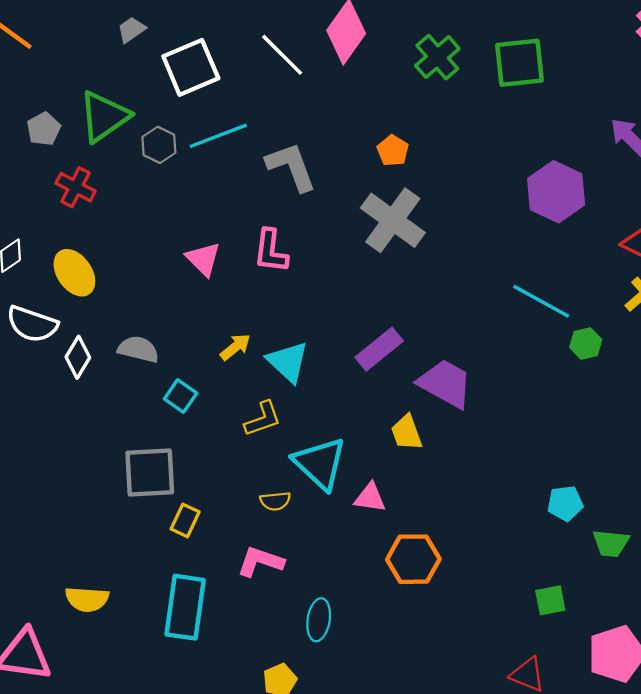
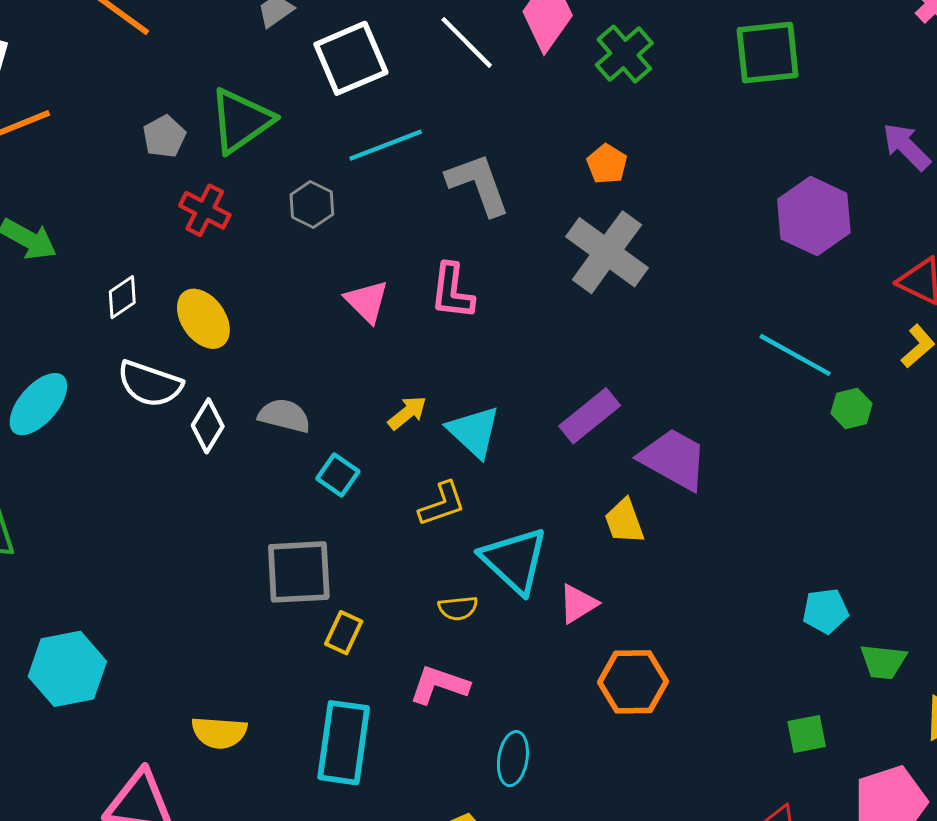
green cross: (437, 57) -> (624, 54), moved
gray hexagon: (159, 145) -> (312, 204), moved
pink triangle: (370, 498) -> (578, 604), turned -40

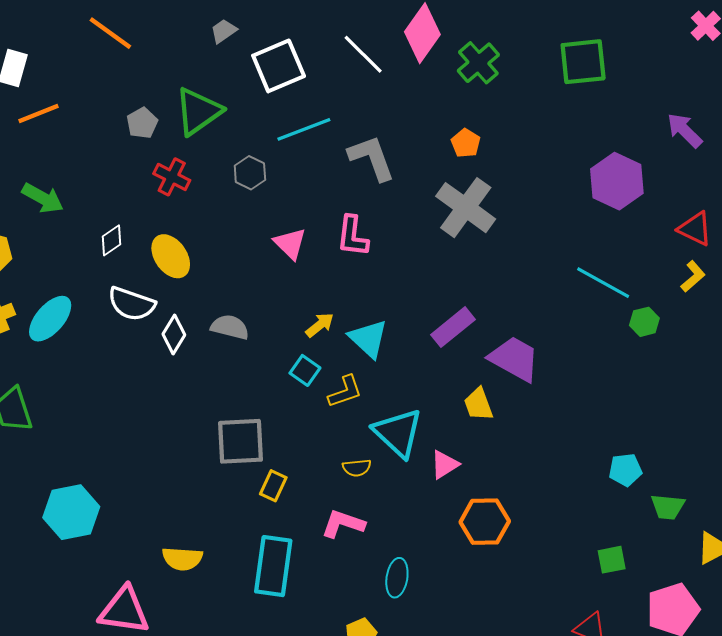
cyan square: (338, 475) -> (305, 370), moved

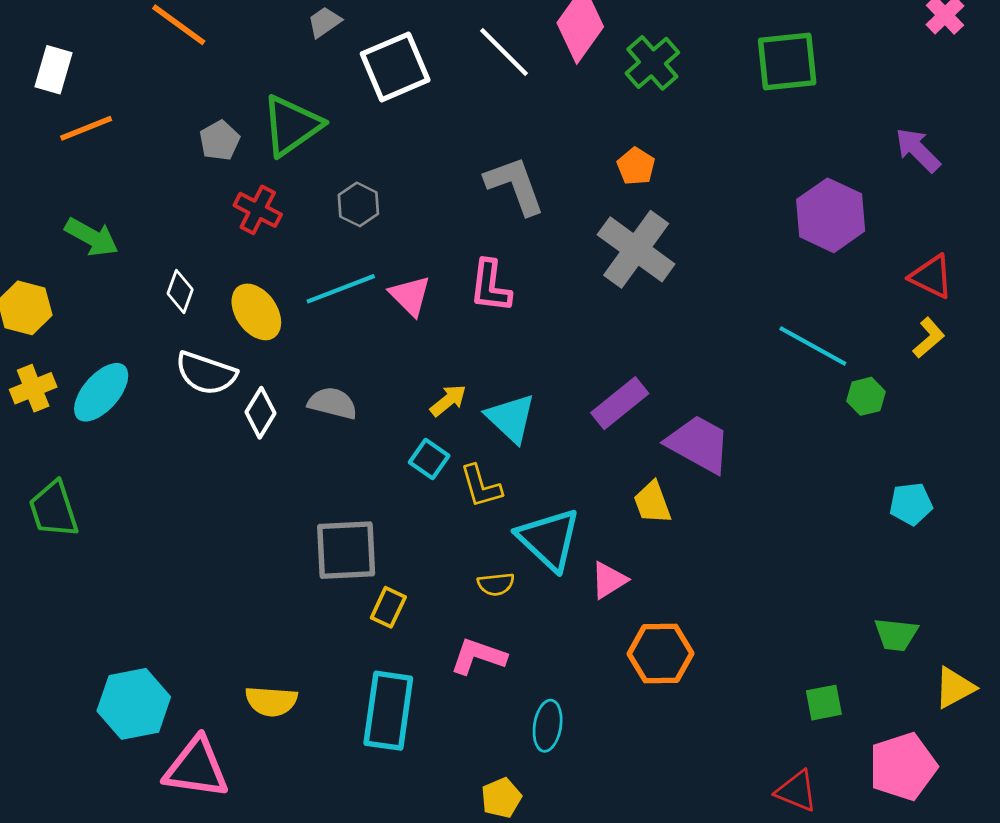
cyan line: (304, 129) -> (341, 289), moved
white diamond: (111, 240) -> (180, 292), turned -36
yellow L-shape: (345, 392) -> (481, 486), turned 93
cyan pentagon: (625, 470) -> (911, 504), moved
cyan hexagon: (71, 512) -> (134, 704), moved

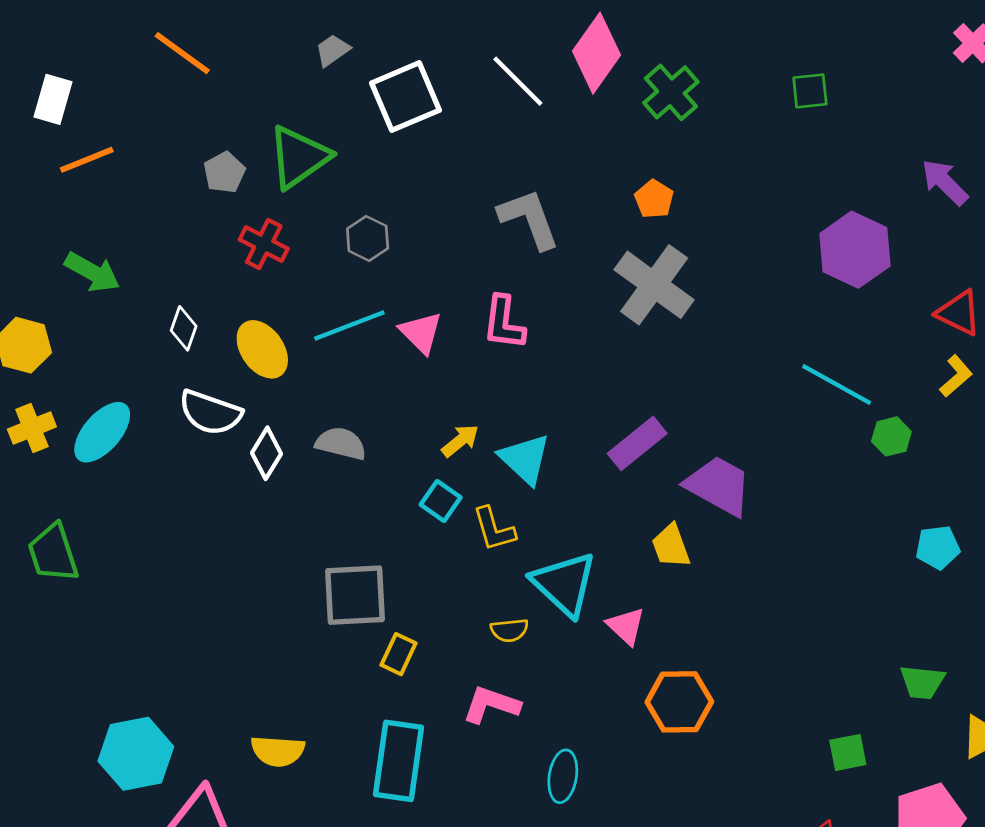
green square: (787, 62) -> (810, 91), size x0.6
pink triangle: (609, 580) -> (626, 626), turned -45

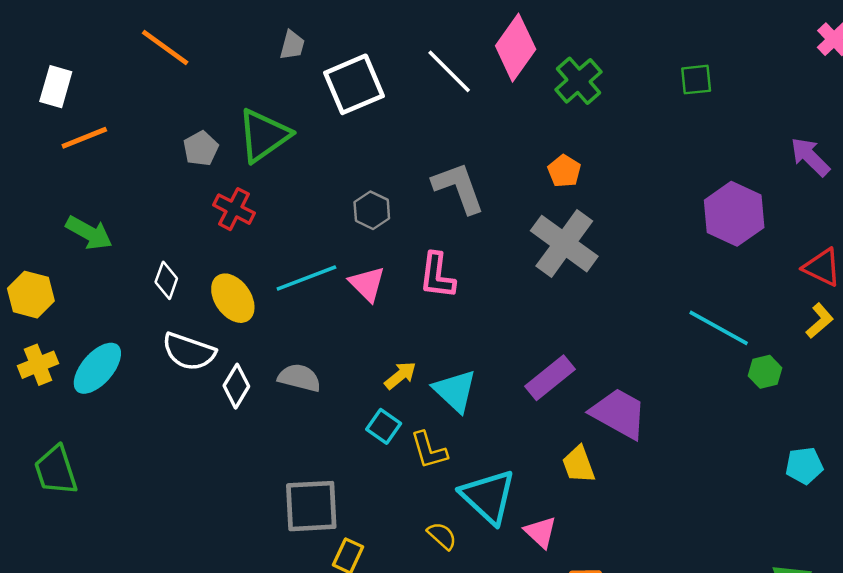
gray trapezoid: (332, 50) -> (292, 45), turned 140
gray hexagon: (368, 238) -> (372, 210), moved
yellow semicircle: (509, 630) -> (442, 536), turned -132

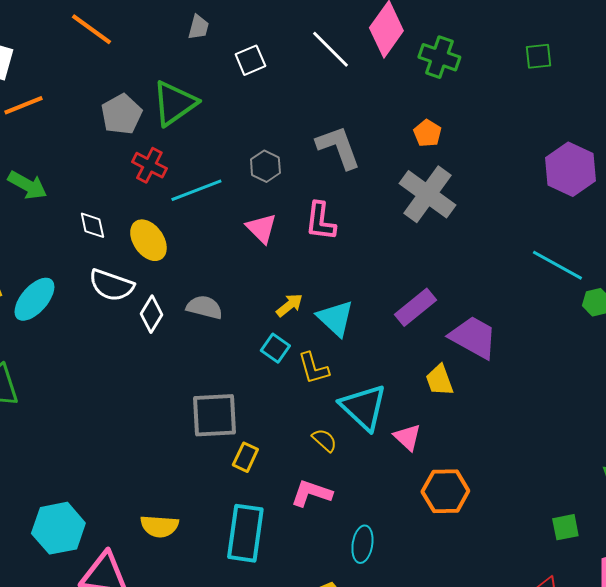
green cross: (579, 81) -> (439, 57), turned -30
white square: (354, 84) -> (250, 60), size x0.6
gray pentagon: (201, 148) -> (121, 114), size x1.4
cyan line: (306, 278) -> (196, 190), moved
white diamond: (166, 280) -> (92, 225), turned -32

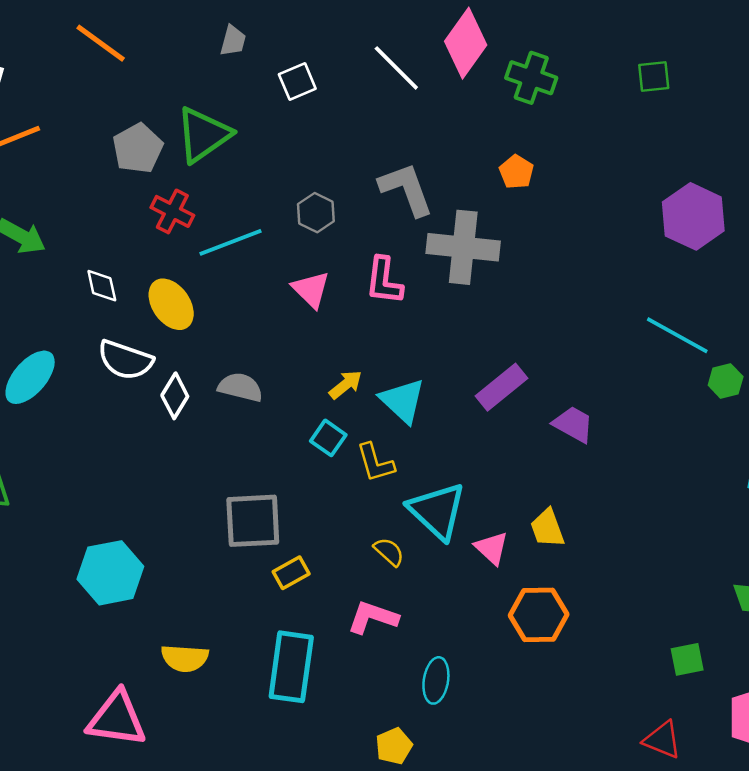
gray cross: (427, 194) -> (463, 247), moved, turned -30
purple trapezoid: (473, 337) -> (573, 424), size x0.7
yellow trapezoid: (439, 380) -> (547, 528), moved
yellow rectangle: (245, 457) -> (291, 573), turned 36
cyan hexagon: (58, 528) -> (110, 573), moved

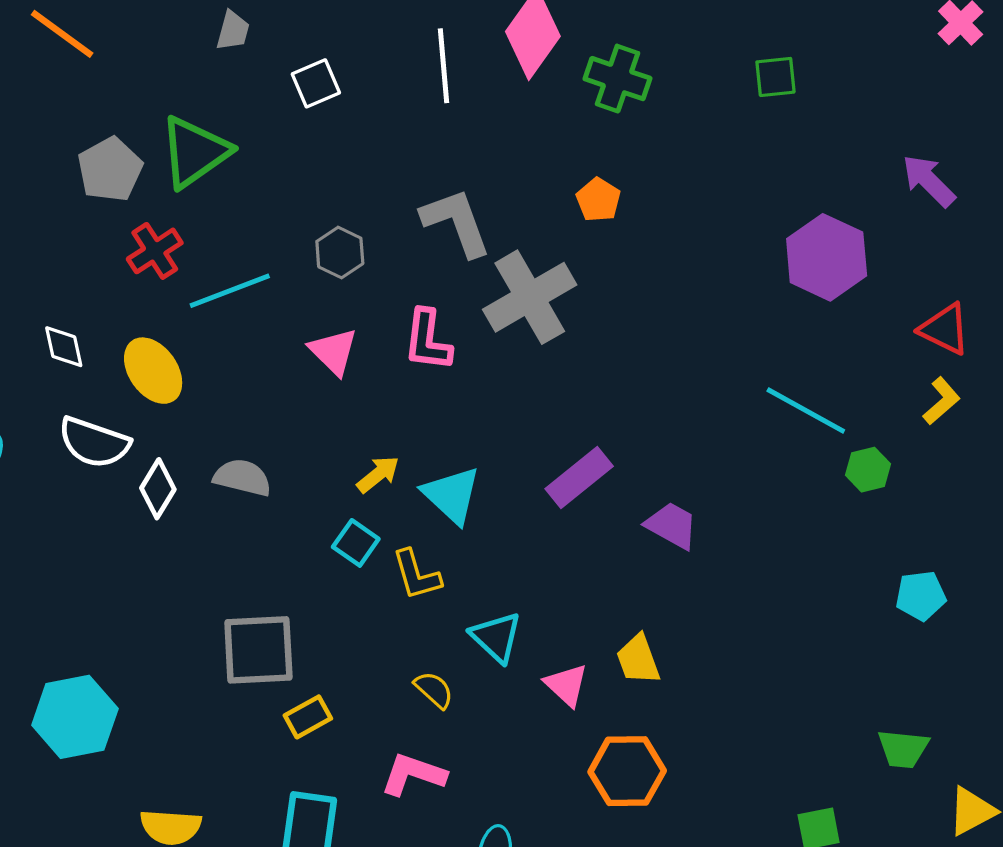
white line: (396, 68) -> (444, 66), turned 40
red cross: (172, 211) -> (155, 251), turned 30
gray cross: (463, 247) -> (530, 297), turned -36
cyan triangle: (437, 511) -> (496, 637), size x0.7

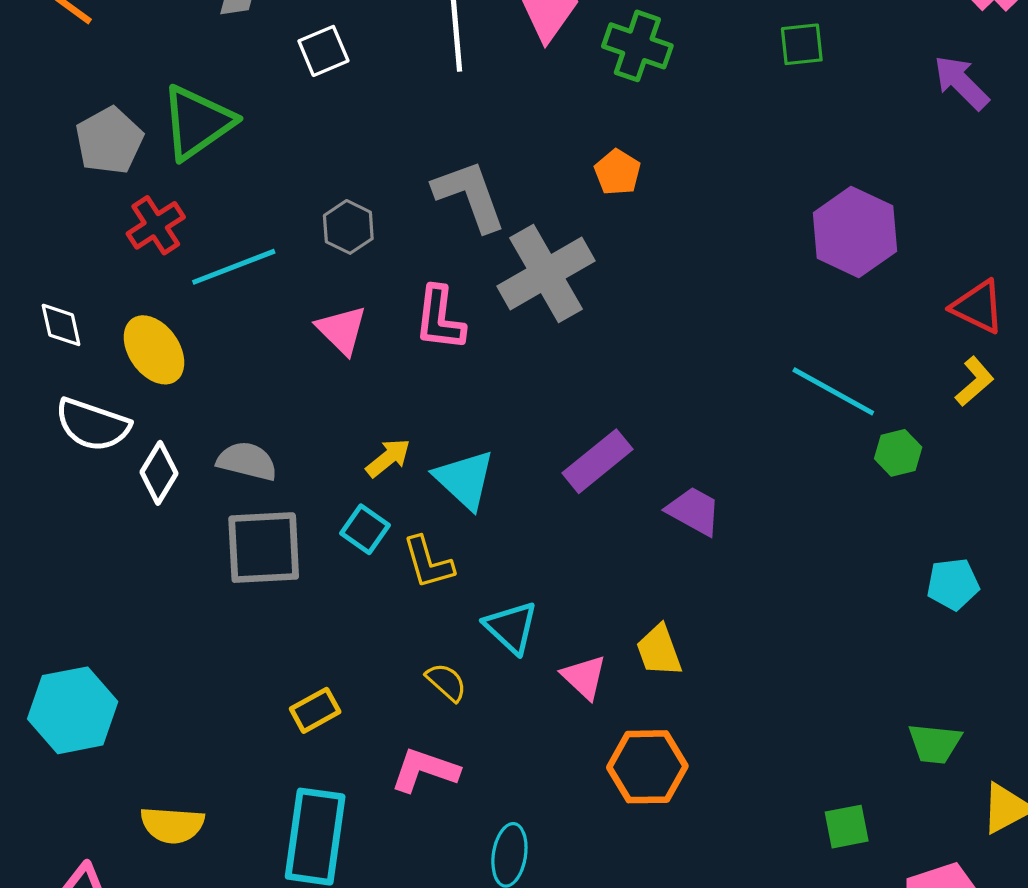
purple arrow: (929, 181) -> (961, 82), moved
gray square: (258, 650) -> (264, 548), moved

